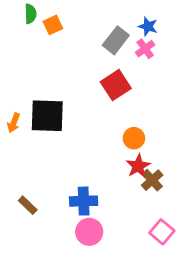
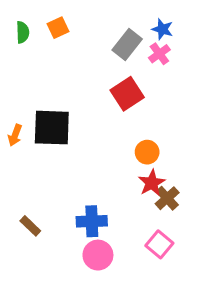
green semicircle: (31, 14) -> (23, 32), moved
pink square: (162, 232) -> (159, 244), moved

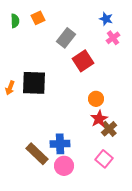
gray rectangle: (127, 45) -> (66, 38), moved
pink cross: (159, 54) -> (113, 38), moved
brown rectangle: (30, 226) -> (37, 154), moved, size x1.6

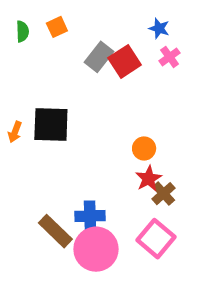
red square: (83, 61) -> (125, 61), moved
pink square: (104, 159) -> (156, 239), size x1.4
pink circle: (64, 166) -> (96, 249), size x1.5

